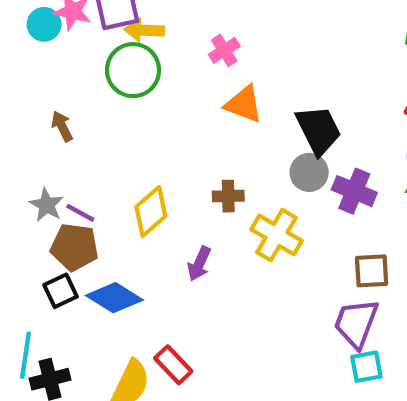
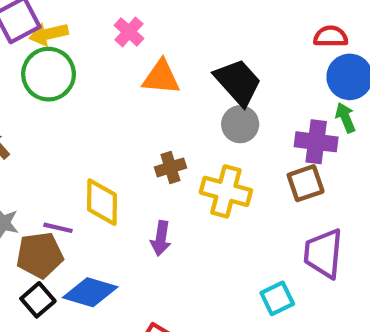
purple cross: (354, 191) -> (316, 142), moved
yellow diamond: (151, 212) -> (102, 202), turned -33
purple line: (80, 213) -> (58, 228), moved
brown square: (372, 271) -> (306, 183), moved
cyan square: (366, 367) -> (277, 298), moved

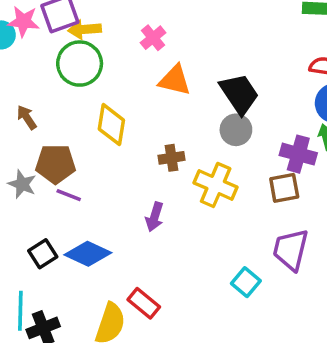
yellow diamond: (102, 202) -> (111, 125), moved
brown pentagon: (40, 255) -> (55, 164), moved
cyan square: (277, 298) -> (246, 282), turned -32

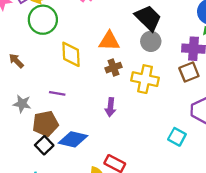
orange triangle: (175, 80) -> (109, 41), moved
brown pentagon: (55, 164) -> (45, 124), moved
purple line: (69, 195) -> (57, 93), moved

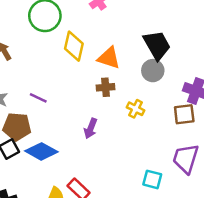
yellow diamond: (71, 54) -> (74, 46), moved
yellow cross: (145, 79) -> (136, 109), size x0.6
cyan square: (177, 137) -> (152, 179), turned -30

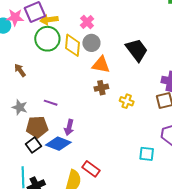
yellow diamond: (74, 46) -> (73, 45), moved
gray circle: (153, 71) -> (91, 43), moved
purple arrow: (91, 128) -> (69, 127), moved

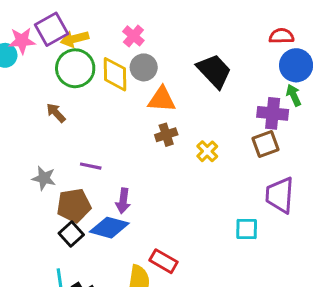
brown arrow: (20, 70) -> (56, 113), moved
yellow cross: (127, 101) -> (207, 151), turned 32

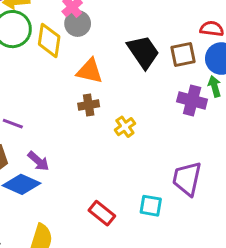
gray circle: (144, 67) -> (78, 24), moved
brown square: (265, 144) -> (183, 54), moved
purple arrow: (123, 201) -> (38, 161), turned -65
red rectangle: (163, 261) -> (102, 213), moved

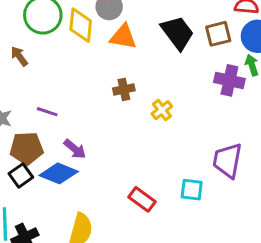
orange triangle: (90, 71) -> (123, 37), moved

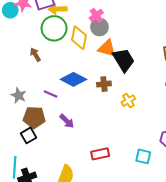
black trapezoid: (177, 33) -> (124, 60), moved
blue diamond: (59, 173) -> (73, 79), moved
red rectangle: (142, 199) -> (100, 154), moved, turned -54

